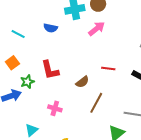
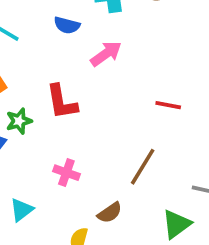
pink arrow: (97, 29) -> (106, 54), moved
brown semicircle: (82, 82) -> (110, 213), moved

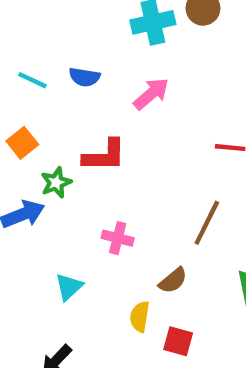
blue semicircle: (67, 25) -> (84, 77), moved
red L-shape: (62, 102) -> (104, 155), turned -75

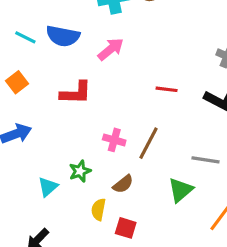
blue semicircle: (84, 77) -> (63, 36), size x1.5
green star: (56, 183) -> (80, 171), moved
pink cross: (118, 238) -> (114, 140), moved

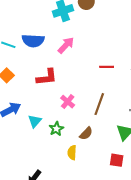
pink cross: (114, 140) -> (68, 102), moved, turned 32
cyan triangle: (48, 187) -> (35, 121), moved
red square: (126, 228) -> (117, 160), moved

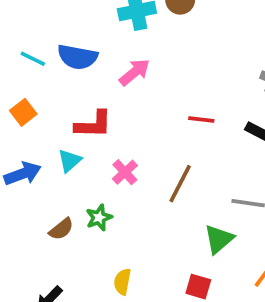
cyan triangle: (35, 121) -> (70, 161), moved
brown semicircle: (86, 134) -> (61, 229), moved
yellow semicircle: (72, 153) -> (122, 282), moved

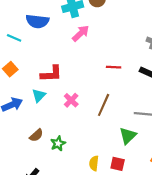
blue semicircle: (78, 57) -> (37, 21), moved
pink arrow: (134, 72) -> (81, 33), moved
green star: (99, 218) -> (58, 144), moved
yellow semicircle: (122, 282) -> (94, 163), moved

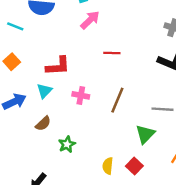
red line: (114, 67) -> (112, 53), moved
pink cross: (71, 100) -> (81, 95), turned -32
brown semicircle: (36, 135) -> (43, 124), moved
red square: (118, 164) -> (134, 166), turned 32

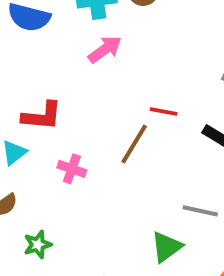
red line: (112, 53) -> (164, 111), moved
brown line: (117, 100) -> (134, 144), moved

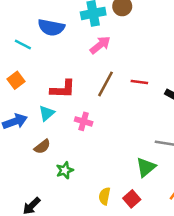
brown line: (134, 144) -> (106, 84), moved

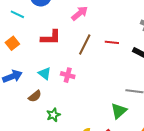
red L-shape: (63, 89) -> (51, 37), moved
cyan triangle: (47, 113) -> (45, 73), moved, turned -40

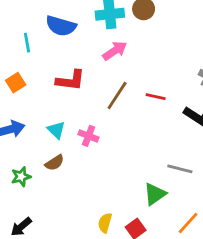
cyan line: (17, 14) -> (27, 43), turned 48
brown semicircle: (35, 96) -> (55, 163), moved
green star: (53, 115) -> (21, 177), moved

